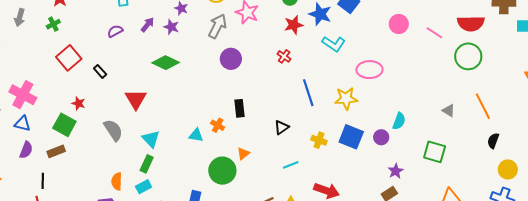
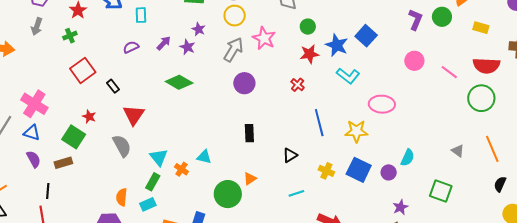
red triangle: (136, 99) -> (134, 115), moved
orange cross: (218, 125) -> (181, 169), moved
purple semicircle: (26, 150) -> (34, 159), turned -54

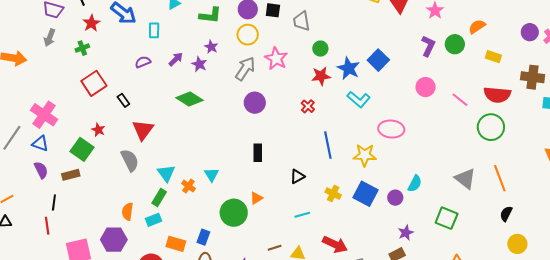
gray triangle: (458, 151) -> (465, 179), size x1.6
cyan triangle: (204, 157) -> (212, 175), turned 42

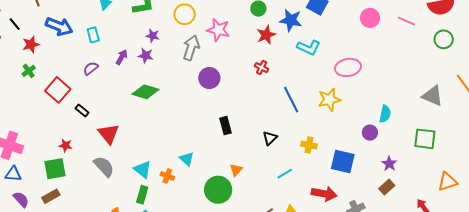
red star: (91, 23) -> (31, 44), turned 30
red square: (94, 83) -> (58, 90), moved
green circle: (491, 127) -> (444, 39), size x0.7
green square: (82, 149) -> (55, 169), turned -30
blue square: (366, 194) -> (343, 162), moved

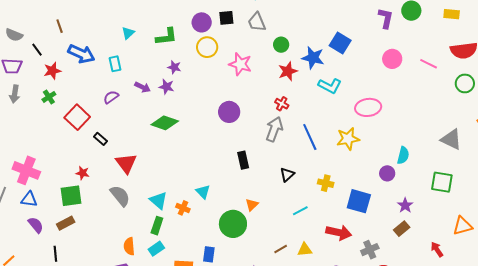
gray arrow: (191, 48) -> (274, 129), moved
purple arrow: (122, 57) -> (142, 87), turned 84

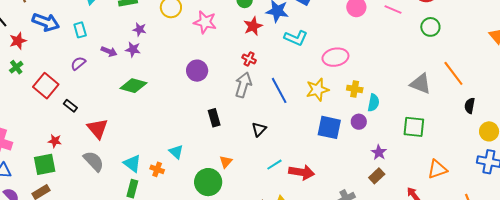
yellow cross: (326, 183) -> (355, 89), moved
blue square: (359, 201) -> (329, 127), moved
red arrow: (339, 232) -> (302, 172), moved

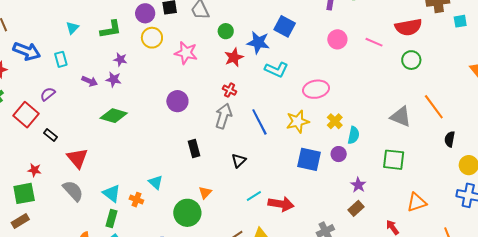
purple semicircle: (78, 63) -> (48, 94), moved
yellow cross: (355, 89) -> (335, 121), turned 35

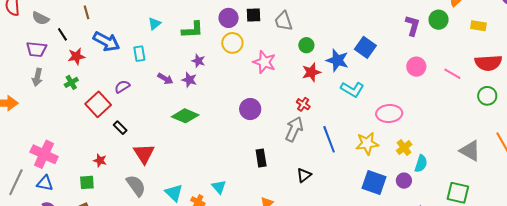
green square: (24, 193) -> (87, 182), size x0.7

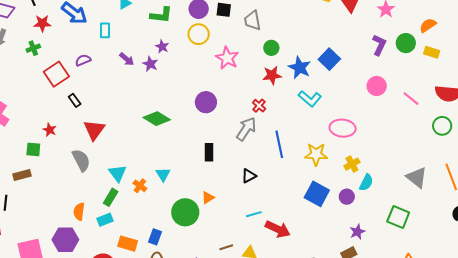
yellow rectangle: (478, 26) -> (432, 52), moved
green diamond: (185, 116) -> (157, 119), moved

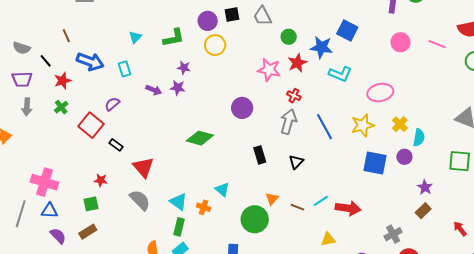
pink star: (227, 58) -> (269, 70), moved
black triangle: (249, 176) -> (296, 162), moved
brown line: (226, 247) -> (297, 207), moved, turned 56

